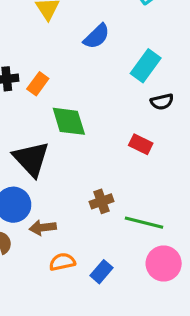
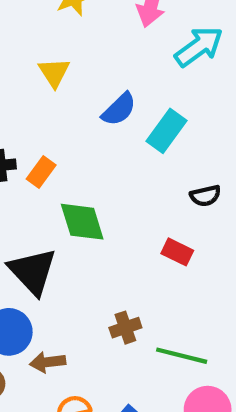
cyan rectangle: (146, 66) -> (166, 131), moved

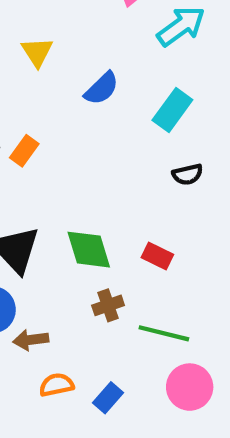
cyan rectangle: (166, 131) -> (172, 110), moved
green diamond: (82, 222) -> (89, 250), moved
red rectangle: (177, 252) -> (157, 256), moved

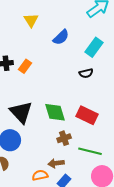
black semicircle: (187, 174) -> (86, 73), moved
red rectangle: (157, 256) -> (87, 115), size x1.5
brown arrow: (31, 340) -> (56, 163), moved

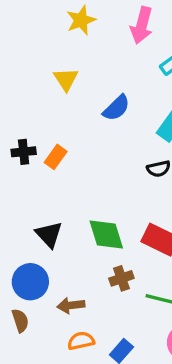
black triangle: (21, 112) -> (49, 234), size x0.7
brown arrow: (56, 163) -> (71, 305), moved

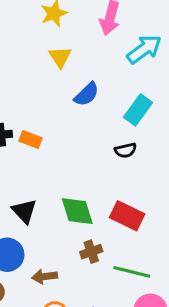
yellow triangle: (66, 79) -> (60, 57), moved
orange rectangle: (56, 157) -> (31, 139), turned 75

